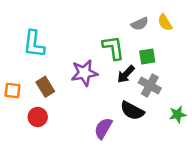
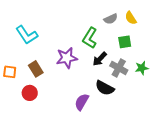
cyan L-shape: (34, 44) -> (27, 35), turned -40
green L-shape: (113, 48) -> (90, 38), turned -140
green square: (147, 57) -> (125, 42), moved
green star: (178, 114) -> (142, 68), moved

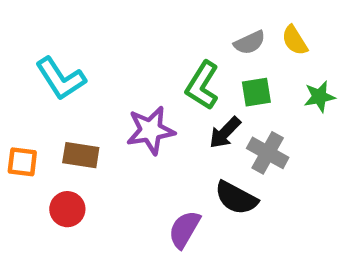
green square: (125, 42) -> (256, 92), moved
green star: (142, 68) -> (319, 97), moved
brown rectangle: (36, 69) -> (81, 155), turned -49

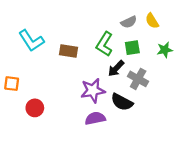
purple star: (151, 130) -> (93, 90), moved
brown rectangle: (81, 155) -> (68, 51), moved
purple semicircle: (184, 229) -> (95, 118), turned 48

